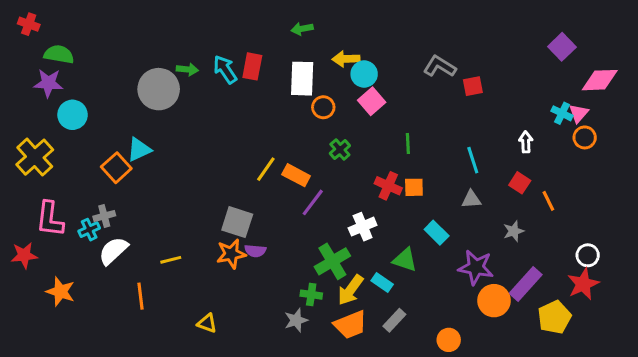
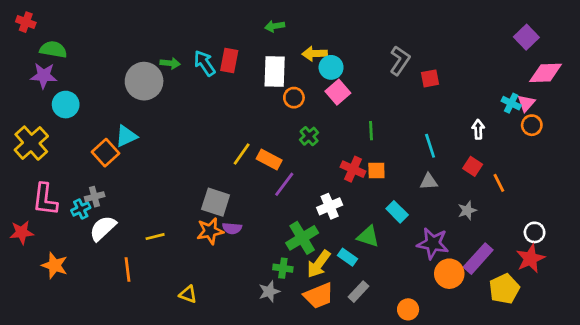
purple square: (562, 47) -> (526, 37), moved
gray L-shape: (440, 66) -> (400, 61), turned 92

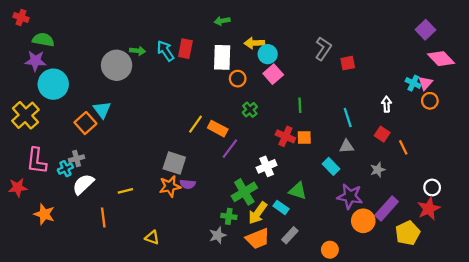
pink diamond: (546, 73) -> (441, 59), turned 48
cyan circle: (66, 105) -> (53, 84), size x1.4
cyan triangle: (126, 136) -> (102, 110), turned -42
cyan rectangle: (397, 212) -> (331, 166), moved

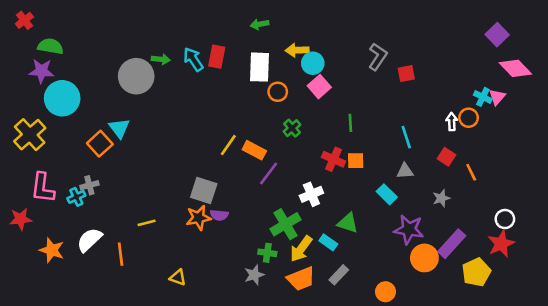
red cross: (21, 17) -> (24, 20), turned 32
orange circle: (430, 101) -> (469, 118), moved
white semicircle: (83, 184) -> (89, 240), moved

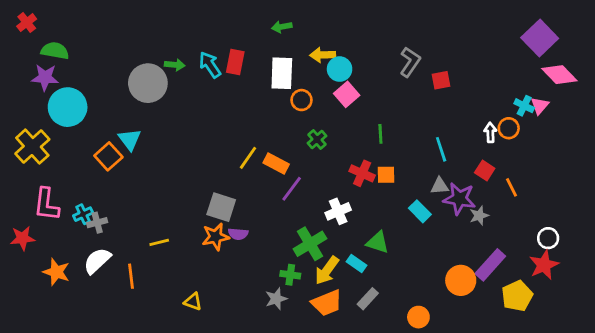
purple square: (497, 35) -> (540, 38), size x1.4
gray cross: (89, 185) -> (97, 223), moved
purple star: (409, 229) -> (459, 199), moved

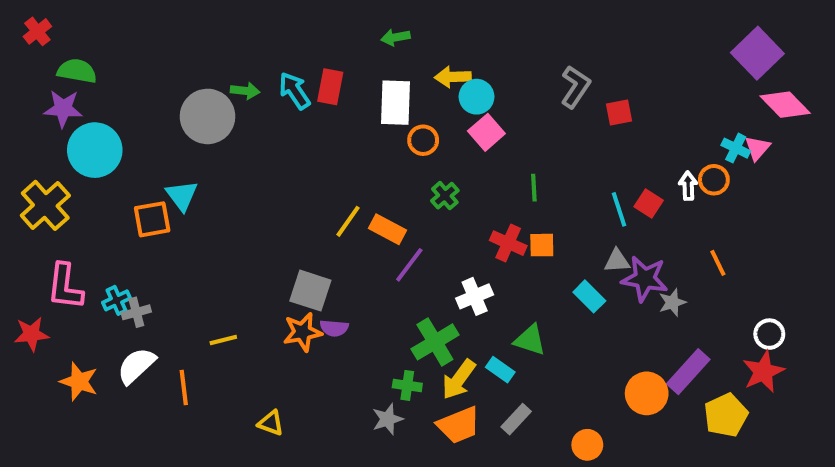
orange square: (108, 156) -> (152, 219), turned 32
red square: (485, 170) -> (649, 203), moved

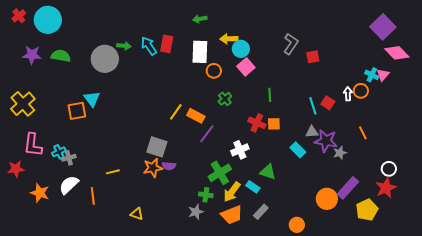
green semicircle: (77, 71) -> (61, 56), moved
cyan circle: (95, 150) -> (48, 20), moved

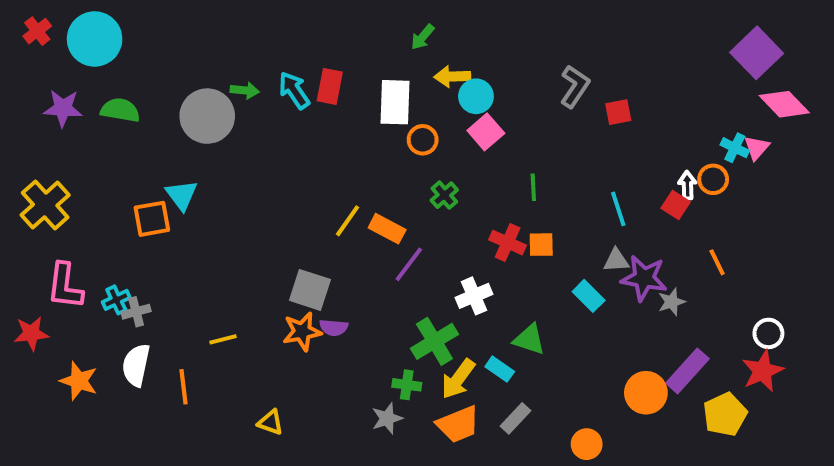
green arrow: (200, 19) -> (423, 37), moved, turned -40
red square: (328, 103) -> (676, 205), moved
white semicircle: (69, 185) -> (136, 365), turned -35

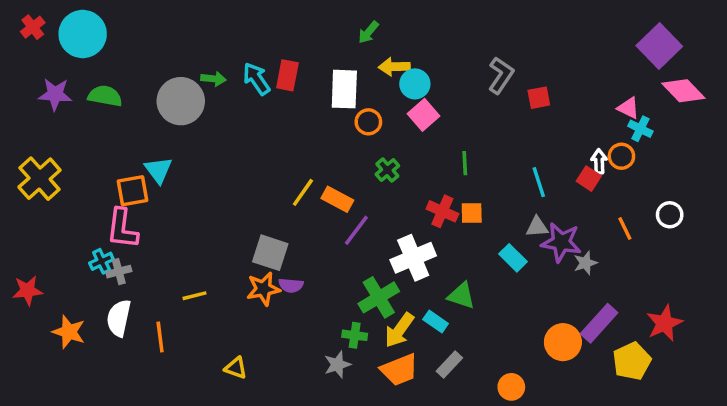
pink triangle: (757, 148) -> (628, 108), moved, turned -45
pink L-shape: (65, 286) -> (122, 229), moved
white cross: (474, 296) -> (413, 258), size x1.4
white circle: (768, 333) -> (670, 215), moved

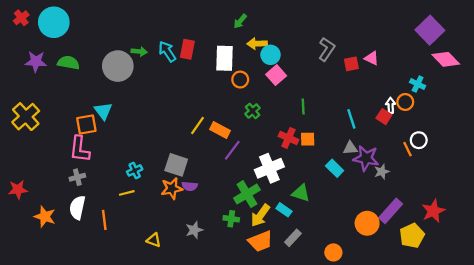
pink triangle: (628, 108) -> (372, 58), moved
white circle: (670, 215) -> (419, 140), moved
cyan cross: (102, 261) -> (135, 170), moved
gray star: (337, 365) -> (194, 230), moved

